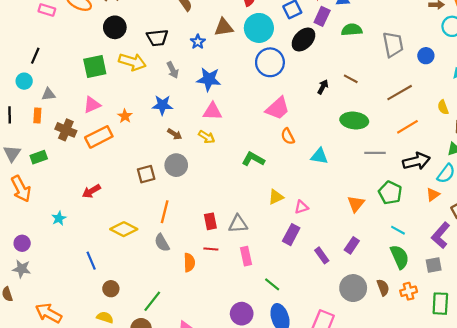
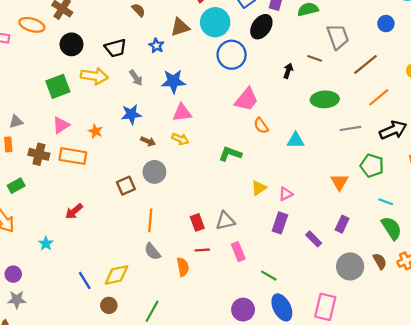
gray trapezoid: (393, 44) -> (338, 37), moved
orange rectangle: (99, 137) -> (73, 156), turned 45
yellow diamond: (124, 229) -> (117, 275), moved, turned -30

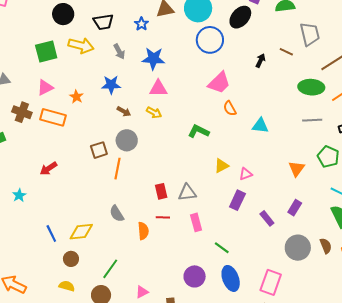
green ellipse: (325, 99) -> (311, 87), moved
orange line: (150, 220) -> (117, 169), moved

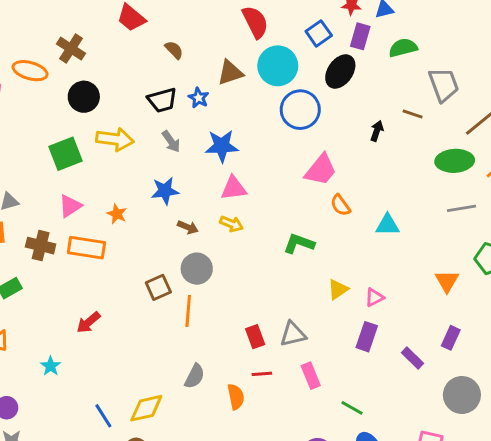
black trapezoid: (103, 22) -> (162, 100), moved
gray semicircle: (117, 214) -> (195, 376), turned -114

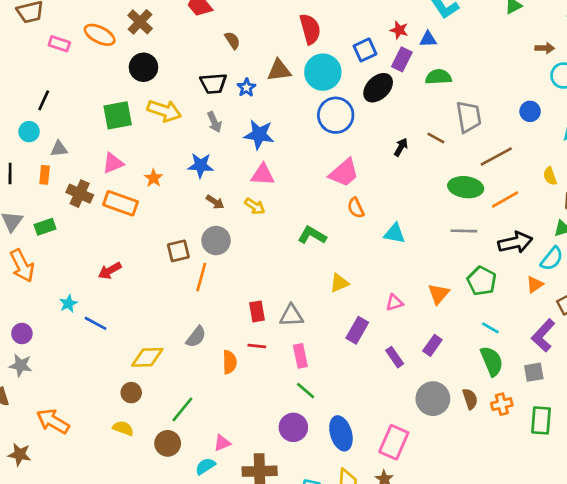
pink triangle: (374, 297) -> (394, 303), moved
green line: (352, 408) -> (306, 391), moved
blue line: (103, 416) -> (96, 323), moved, turned -40

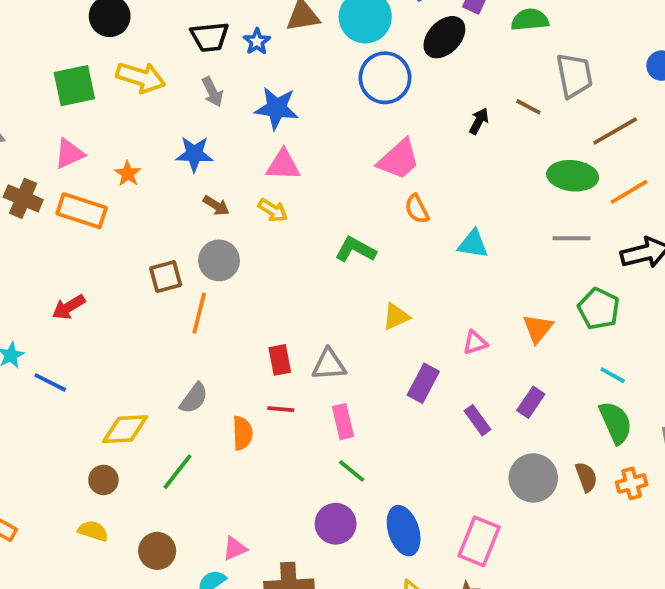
green line: (182, 409) -> (177, 472), moved

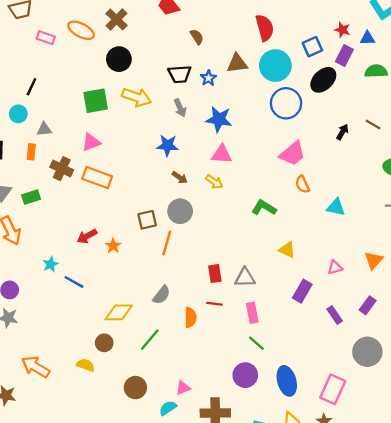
orange star: (128, 174) -> (113, 246), moved
yellow triangle: (396, 317) -> (287, 250), turned 48
yellow semicircle: (93, 531) -> (86, 365), moved

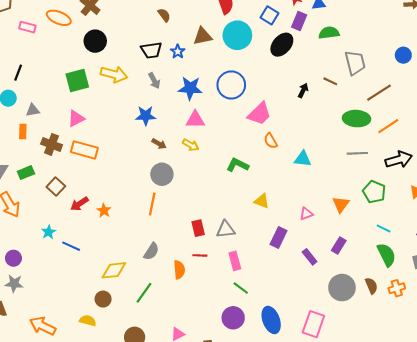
blue square: (312, 47) -> (269, 15), turned -30
blue circle: (286, 103) -> (231, 85), moved
brown square: (147, 220) -> (56, 186), moved, turned -30

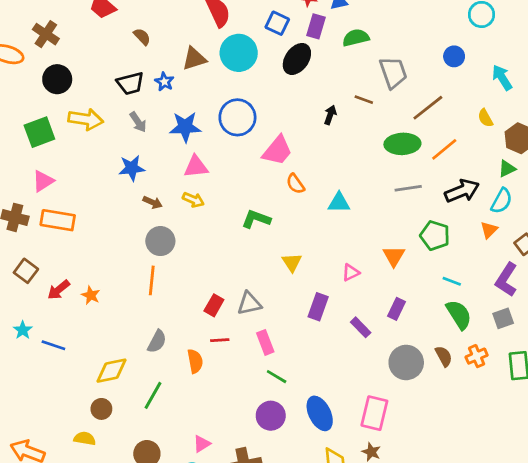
yellow triangle: (262, 201) -> (292, 262), turned 42
red rectangle: (198, 228) -> (214, 305), turned 49

